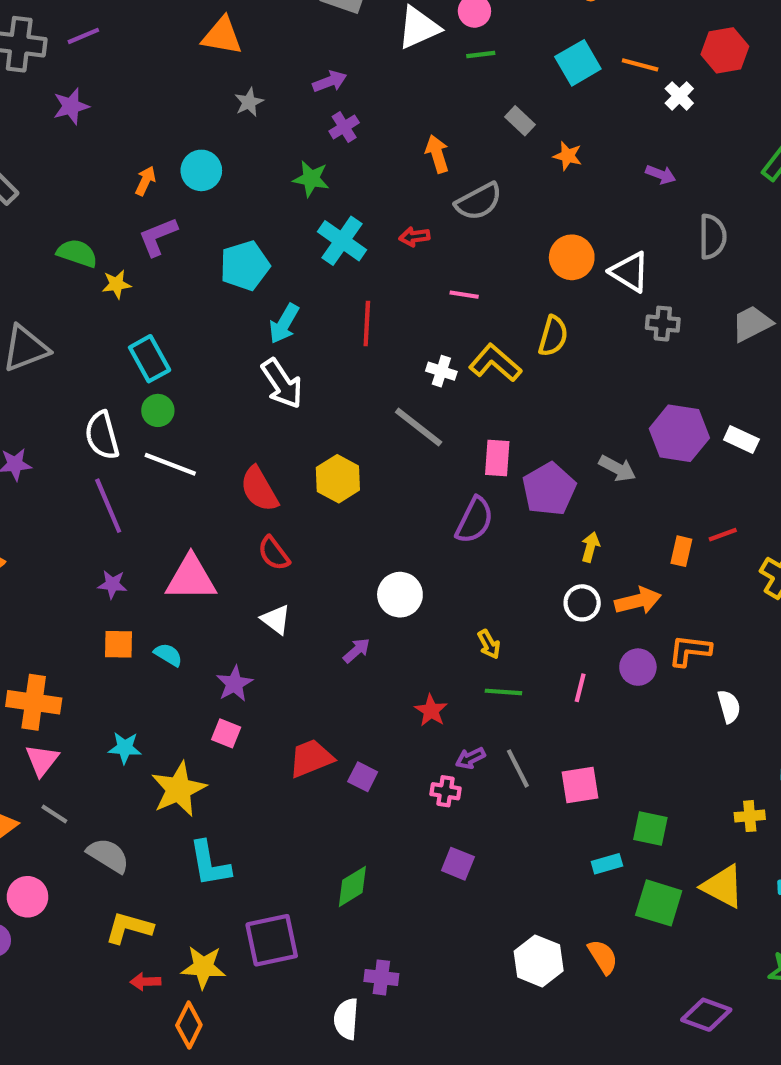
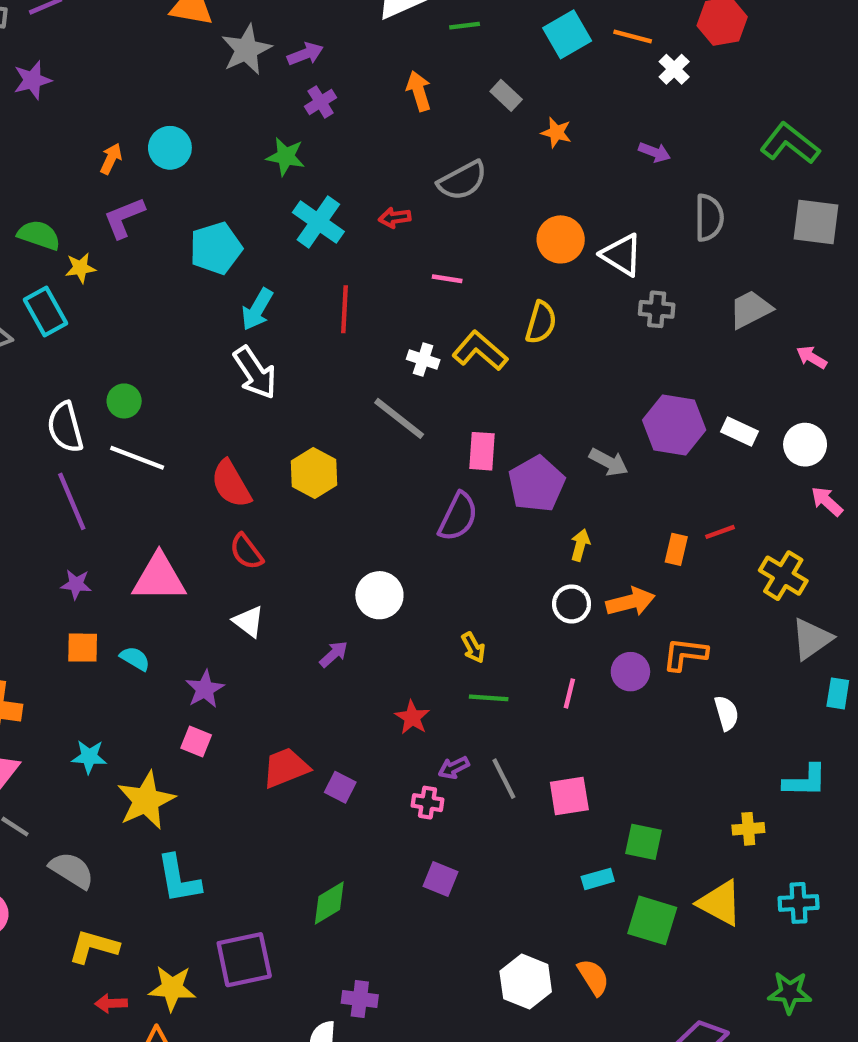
gray star: (249, 102) -> (246, 50), moved, size x1.6
orange arrow: (437, 154) -> (419, 91), moved
cyan rectangle: (150, 359) -> (46, 311), moved

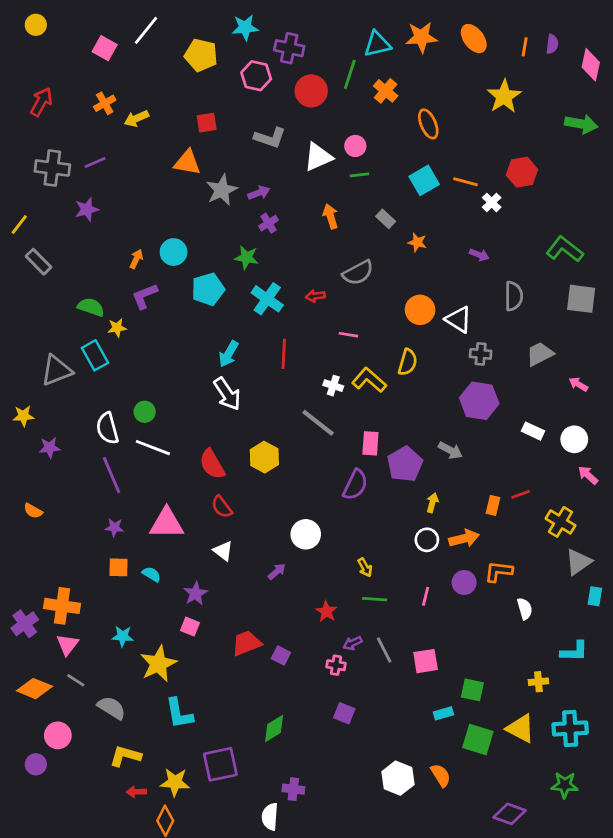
cyan pentagon: (216, 248) -> (208, 289), moved
purple hexagon: (674, 425) -> (479, 401), moved
cyan cross: (799, 903) -> (570, 728), size x1.4

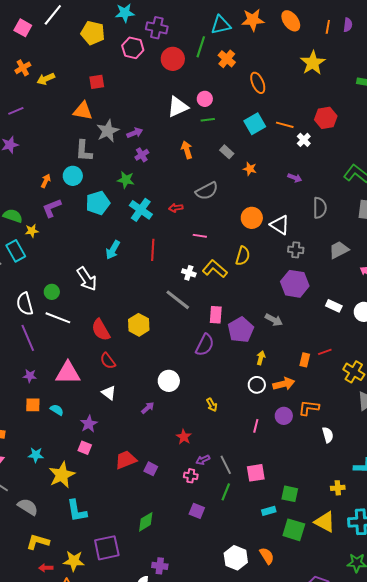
gray L-shape: (270, 138) -> (84, 151), moved, turned 75
white arrow: (227, 394) -> (87, 279), moved
green line: (375, 599) -> (226, 492), moved, turned -72

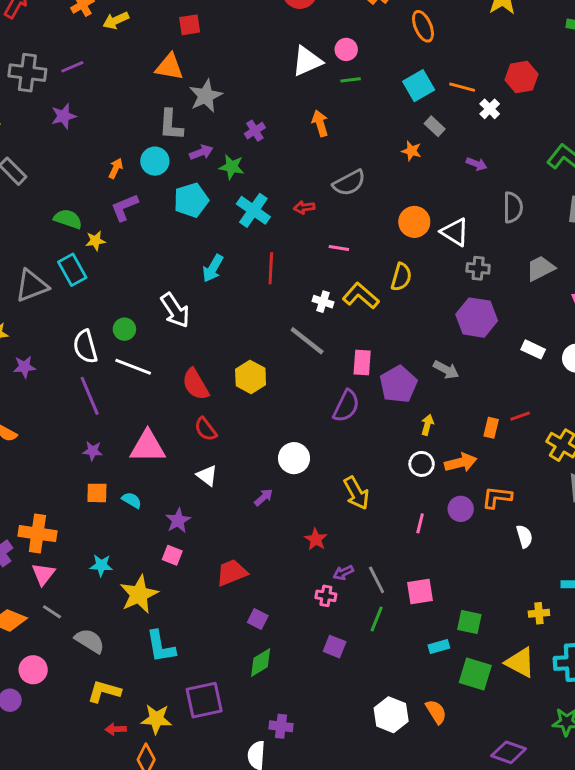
purple arrow: (135, 133) -> (201, 152), moved
gray rectangle: (227, 152) -> (435, 126), moved
yellow arrow: (212, 405) -> (356, 493), size x1.6
purple square: (151, 469) -> (258, 619), moved

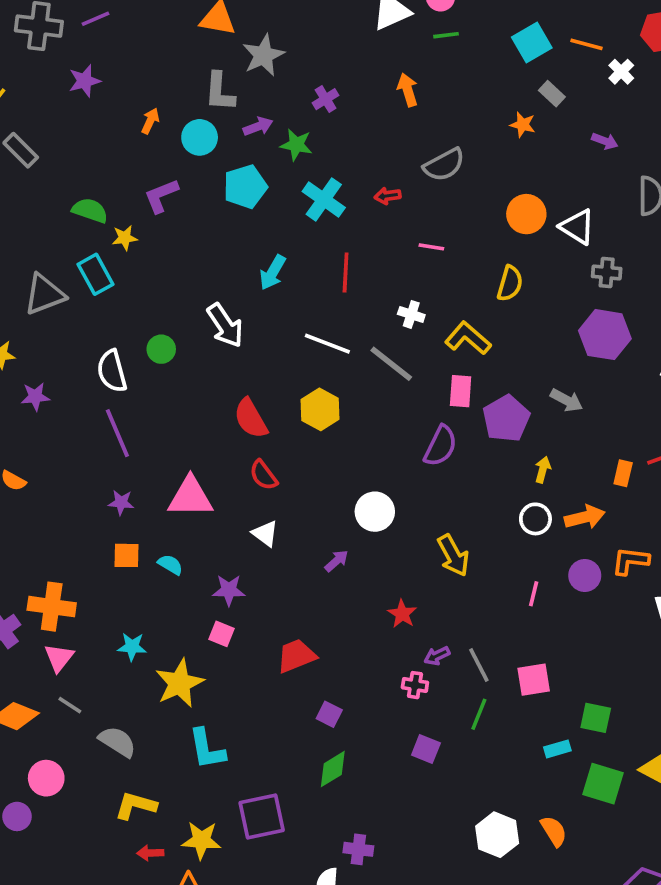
orange arrow: (116, 168) -> (150, 121), moved
yellow L-shape: (361, 296) -> (468, 338), moved
white line: (133, 367) -> (327, 344), moved
purple star: (178, 520) -> (229, 590), turned 30

